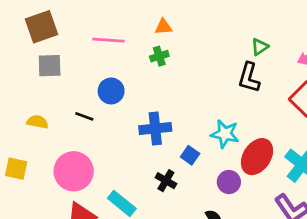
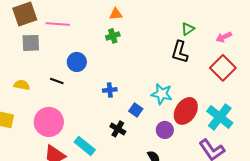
pink line: (108, 40) -> (58, 24), moved
blue cross: (155, 128) -> (110, 90), size x0.6

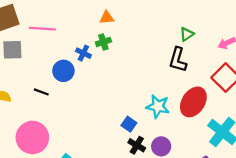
blue cross: (110, 90) -> (83, 53), moved, turned 32
red ellipse: (186, 111) -> (193, 102), moved
black cross: (118, 129) -> (137, 145), moved

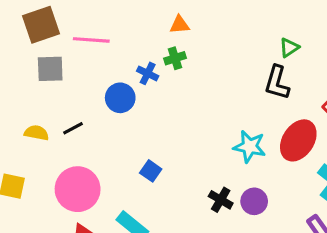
black line: (41, 92) -> (73, 128), moved, turned -48
blue square: (129, 124) -> (151, 171), moved

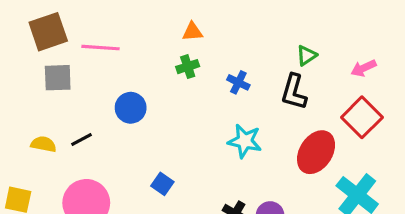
blue cross: (148, 73) -> (238, 82), moved
cyan star: (250, 147) -> (245, 141), moved

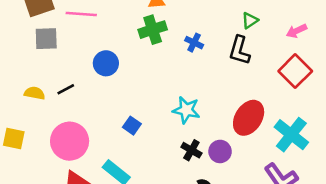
green cross: (188, 67) -> (153, 30), size x1.5
cyan star: (245, 141) -> (186, 110), moved
red ellipse: (316, 152) -> (249, 118), moved

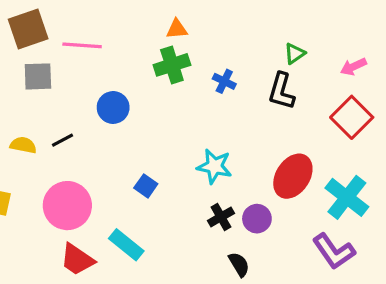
black cross: (191, 150) -> (221, 217), turned 30

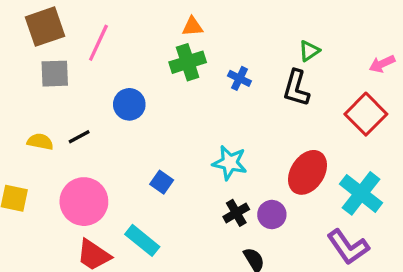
pink line: (82, 45) -> (98, 43), turned -69
pink arrow: (353, 67) -> (382, 64), moved

